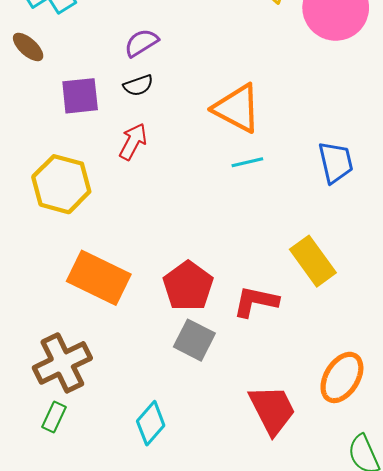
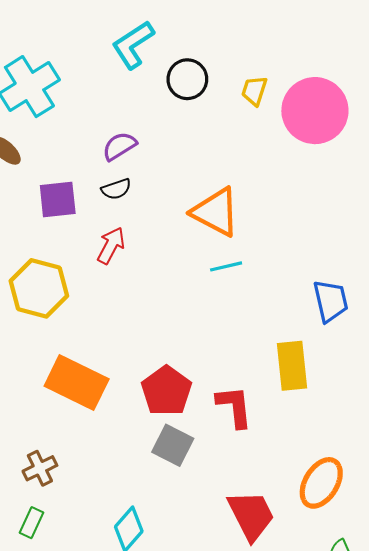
blue trapezoid: (336, 162) -> (331, 301), moved
yellow rectangle: (313, 261) -> (292, 366), turned 30
red L-shape: (256, 302) -> (234, 407), turned 72
brown cross: (62, 363) -> (40, 468), size x0.6

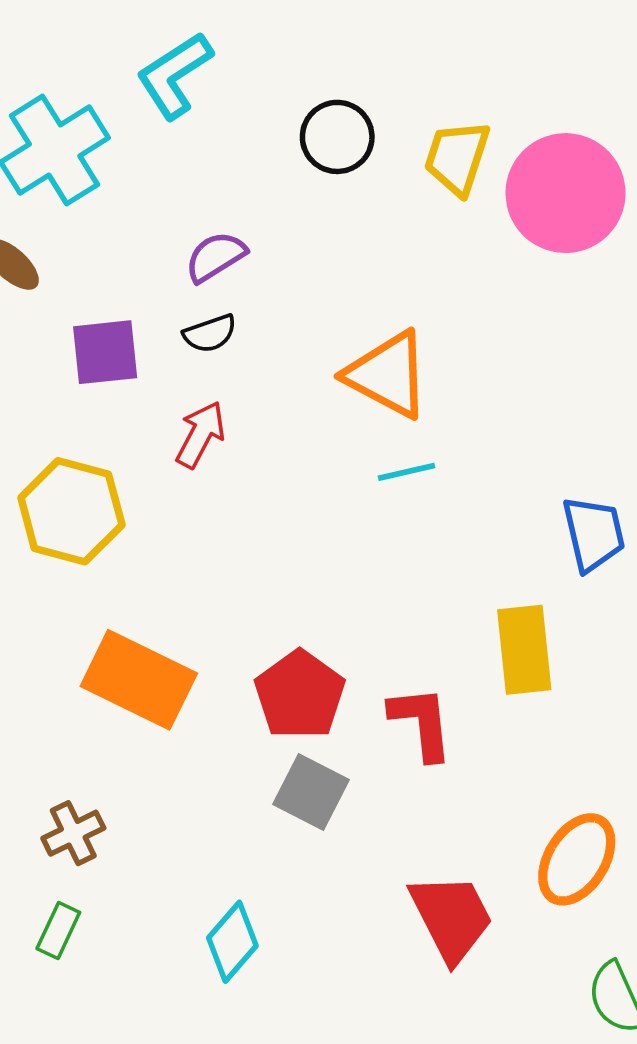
cyan L-shape: (133, 45) -> (174, 75), moved
yellow trapezoid: (254, 91) -> (457, 158), size x1.4

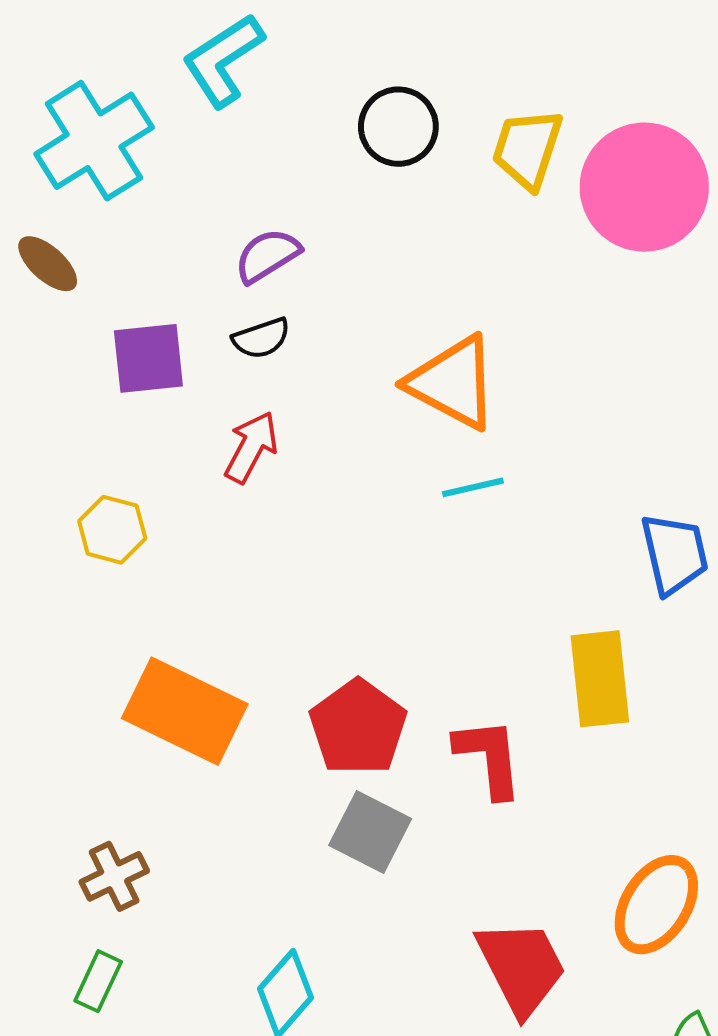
yellow hexagon: (71, 511) -> (112, 530), size x0.6

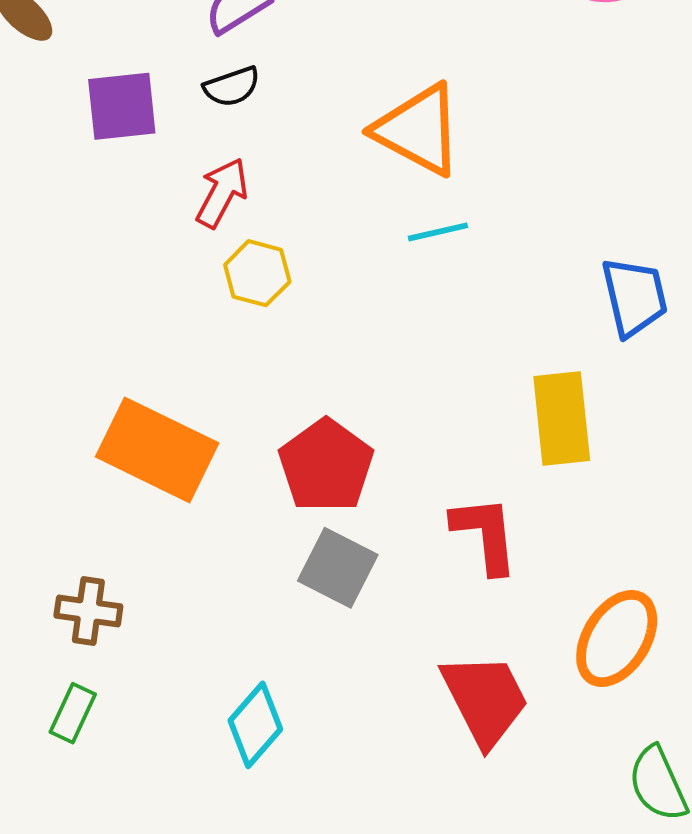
yellow hexagon: (112, 530) -> (257, 273), moved
red L-shape: (489, 757) -> (485, 534), moved
brown cross: (114, 876) -> (88, 611), turned 34

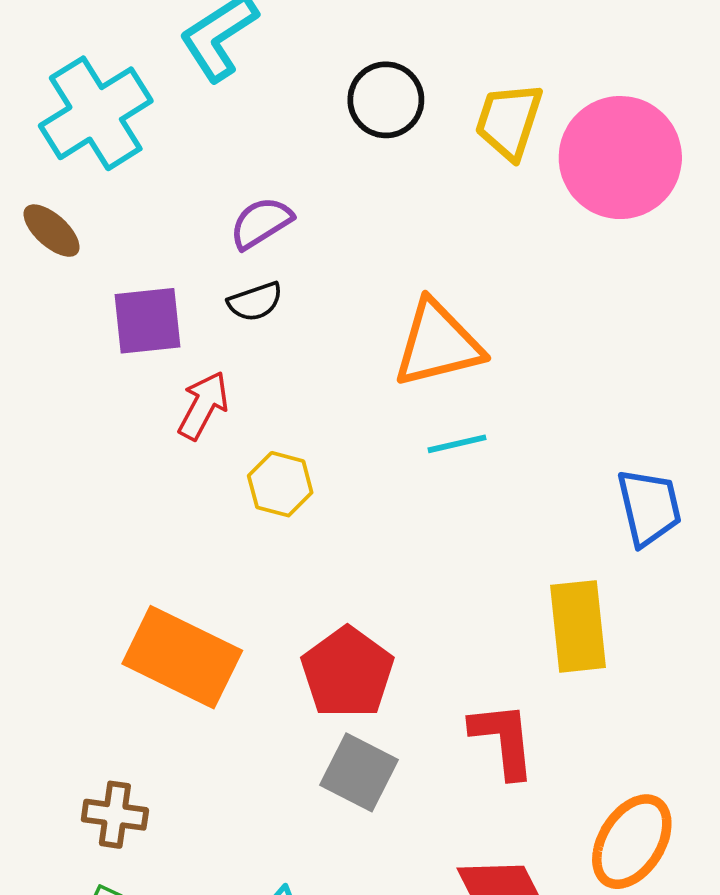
orange triangle: (418, 130) -> (438, 344), turned -42
red arrow: (222, 193) -> (203, 405), moved

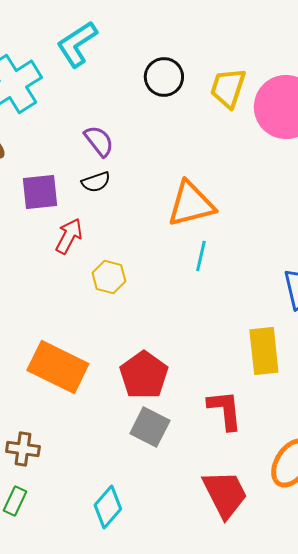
purple semicircle: (261, 223) -> (99, 141), turned 84
cyan line: (457, 444) -> (201, 256), turned -64

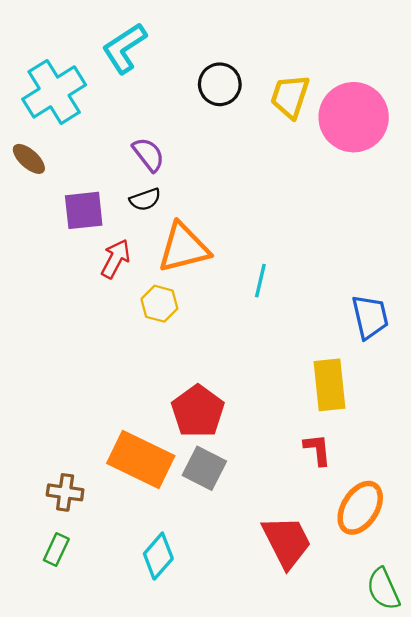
orange triangle: (191, 204) -> (184, 248), moved
orange rectangle: (58, 367) -> (141, 459), moved
red L-shape: (225, 410) -> (317, 450), moved, size x0.7

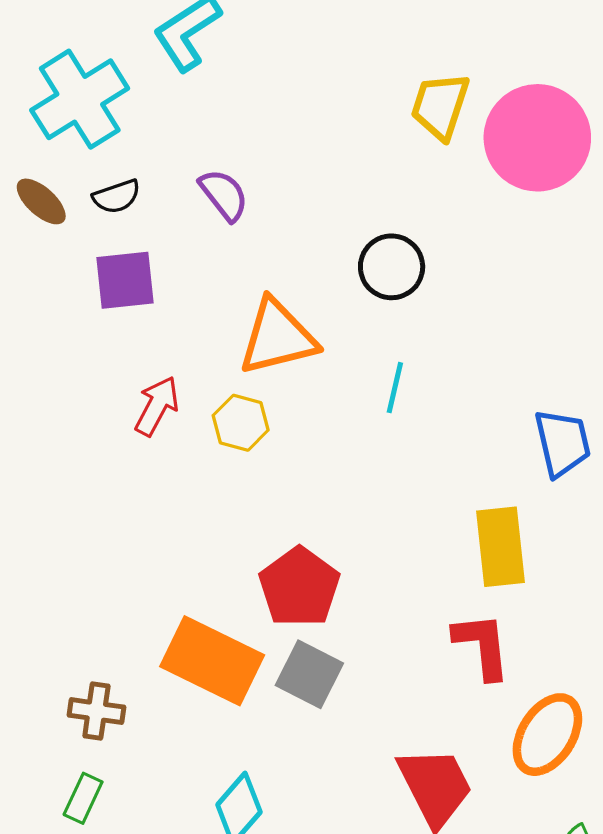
black circle: (220, 84) -> (392, 267), moved
black semicircle: (145, 199) -> (117, 196), moved
red arrow: (116, 259) -> (157, 406), moved
red L-shape: (317, 450) -> (482, 646), size x1.4

